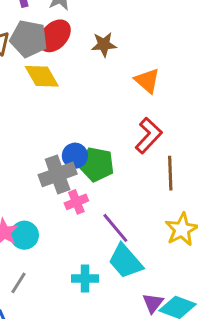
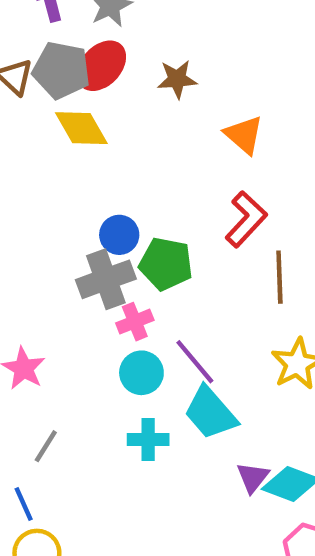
blue circle: (75, 156) -> (119, 235), moved
cyan circle: (24, 235) -> (141, 373), moved

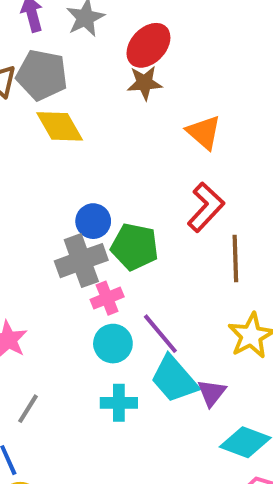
red ellipse: (101, 66) -> (148, 45), moved
purple triangle: (253, 477) -> (212, 393), moved

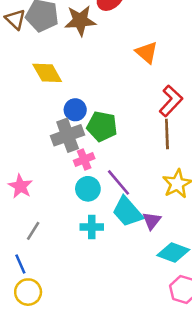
brown star: (145, 83) -> (80, 21), moved, size x1.4
yellow diamond: (60, 126) -> (47, 73), moved
red L-shape: (206, 207) -> (171, 101), moved

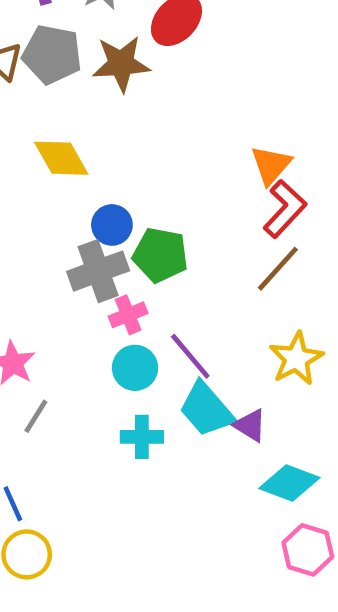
orange triangle: (147, 52) -> (271, 165), moved, turned 30
brown line: (167, 134) -> (278, 269), turned 44
purple triangle: (152, 221) -> (250, 425), turned -36
gray line: (33, 231) -> (36, 416), moved

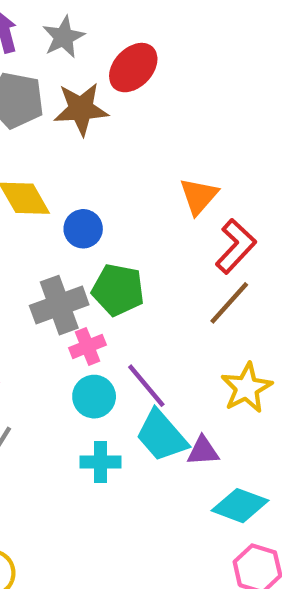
orange triangle: (271, 165) -> (199, 196), moved
blue circle: (112, 225) -> (83, 229), moved
purple triangle: (250, 425) -> (203, 451), turned -36

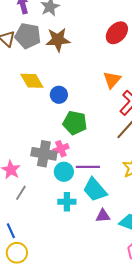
red ellipse: (133, 68) -> (117, 33), moved
gray cross: (59, 305) -> (44, 154), moved, turned 30
purple line: (146, 386) -> (88, 167), turned -50
purple triangle: (203, 451) -> (103, 216), moved

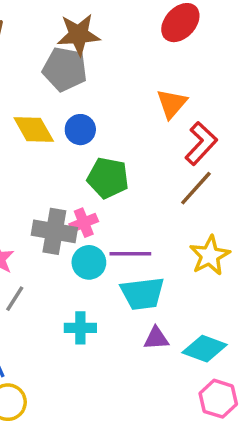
gray pentagon: (28, 36) -> (65, 69), moved
yellow diamond: (32, 81) -> (34, 130), moved
cyan trapezoid: (95, 190) -> (142, 293), turned -56
cyan cross: (67, 202) -> (80, 328), moved

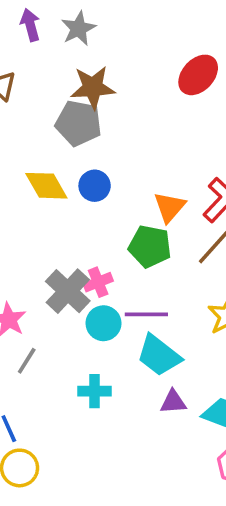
orange triangle: (172, 104) -> (170, 207), moved
green pentagon: (108, 178) -> (150, 246), moved
gray cross: (54, 231) -> (68, 291), turned 33
cyan trapezoid: (142, 293) -> (159, 355), turned 45

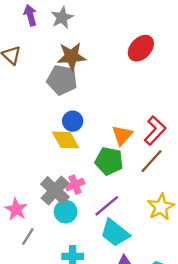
yellow diamond: (46, 186) -> (66, 140), moved
purple line: (146, 314) -> (107, 206), turned -40
cyan circle: (103, 323) -> (66, 212), moved

